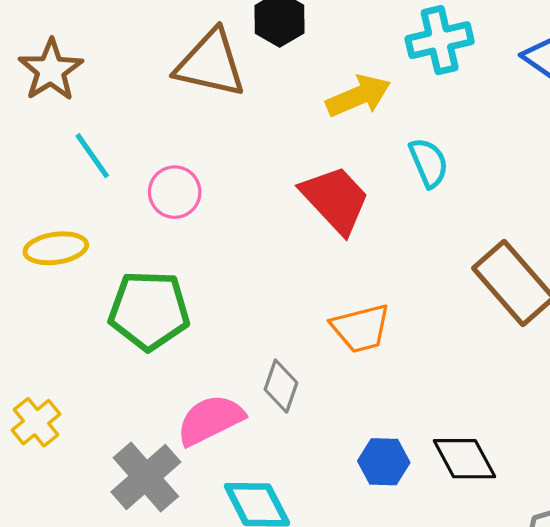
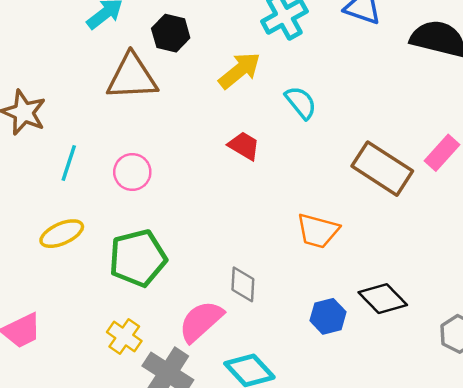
cyan line: (92, 156) -> (69, 163), turned 69
red trapezoid: (335, 199) -> (244, 146), size x0.6
orange trapezoid: (361, 328) -> (318, 231), moved, turned 45
yellow cross: (36, 422) -> (124, 337), moved

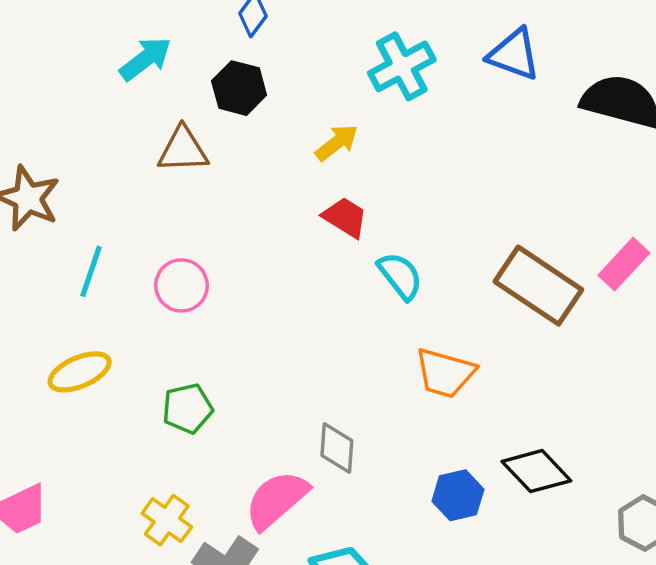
yellow arrow: (240, 70) -> (337, 143), size x0.7
brown triangle: (132, 77) -> (183, 150), size x0.7
cyan semicircle: (301, 103) -> (400, 276), moved
red trapezoid: (244, 146) -> (345, 217), moved
green pentagon: (138, 258) -> (188, 408), size x0.6

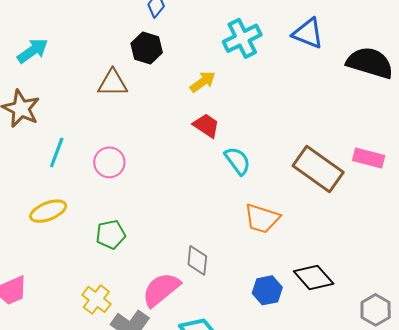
cyan arrow: (145, 59) -> (33, 51), moved
pink rectangle: (624, 264) -> (369, 158), turned 60

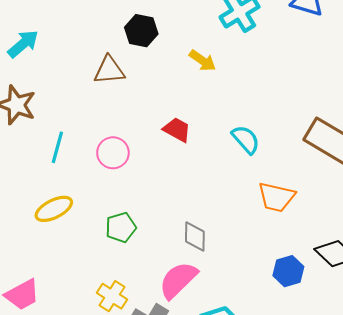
yellow arrow: (203, 82) -> (203, 61), turned 76
red trapezoid: (206, 126) -> (177, 130), moved
gray diamond: (197, 260) -> (195, 237), moved

